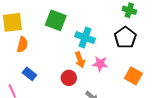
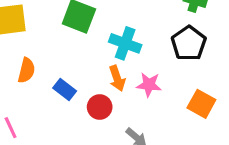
orange semicircle: (22, 45) -> (26, 70), moved
blue rectangle: (29, 74) -> (65, 89), moved

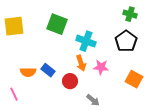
orange semicircle: (26, 70) -> (28, 72), moved, turned 77

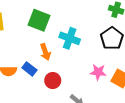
orange arrow: (81, 63) -> (45, 52), moved
pink star: (101, 67) -> (98, 72), moved

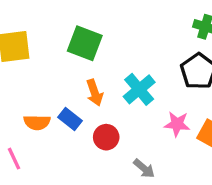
cyan cross: (70, 38) -> (139, 89), moved, turned 30

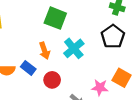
green square: (85, 43) -> (55, 18), moved
pink star: (177, 124) -> (100, 88), moved

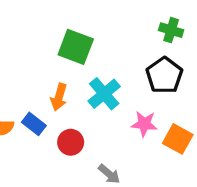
orange arrow: (45, 51) -> (59, 97), turned 35
pink star: (100, 88) -> (144, 124), moved

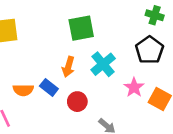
green square: (76, 47) -> (81, 28), turned -32
pink star: (144, 124) -> (134, 87), turned 30

